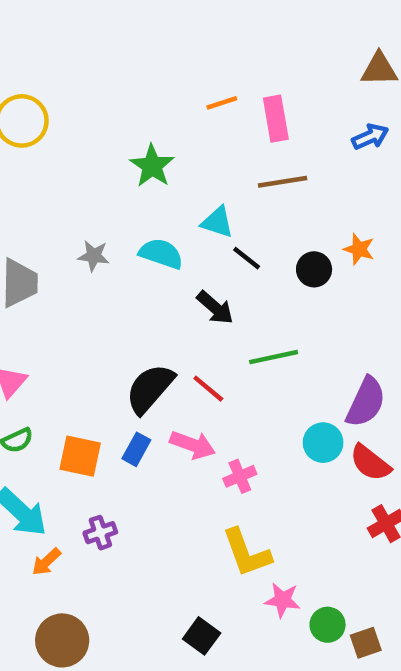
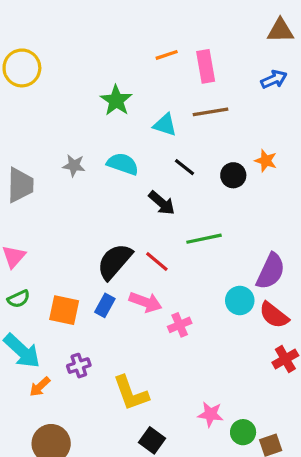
cyan triangle: (217, 222) -> (165, 125), moved
yellow L-shape: (247, 553) -> (131, 393), moved

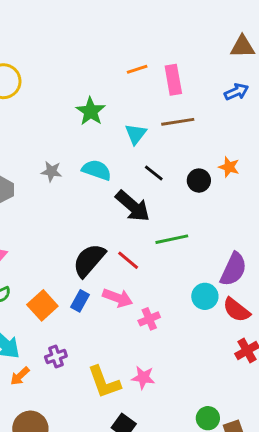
cyan triangle: (165, 125) -> (136, 134), turned 50
black arrow: (162, 203) -> (133, 206), size x1.4
orange square: (64, 310) -> (42, 305), turned 36
pink star: (210, 414) -> (143, 378), moved

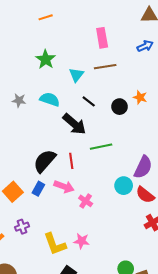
orange line: (137, 69) -> (46, 17), moved
red line: (128, 260) -> (71, 161), turned 42
pink cross: (149, 319) -> (86, 201), turned -32

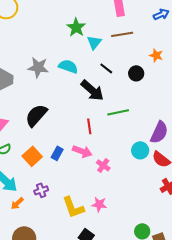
green star: (46, 59) -> (76, 27), moved
orange star: (140, 97) -> (156, 55), moved
gray star: (19, 100) -> (38, 67), size x1.5
black semicircle: (45, 161) -> (36, 115), moved

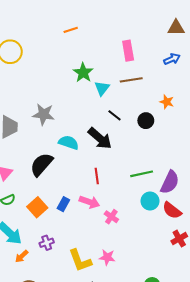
cyan semicircle: (68, 66) -> (69, 143), moved
green line: (118, 112) -> (142, 174), moved

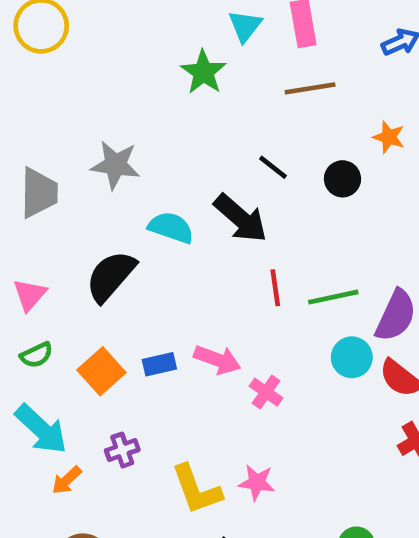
cyan triangle: (102, 88) -> (245, 26), moved
red line: (97, 176) -> (275, 288), moved
blue rectangle: (63, 204) -> (159, 364), turned 48

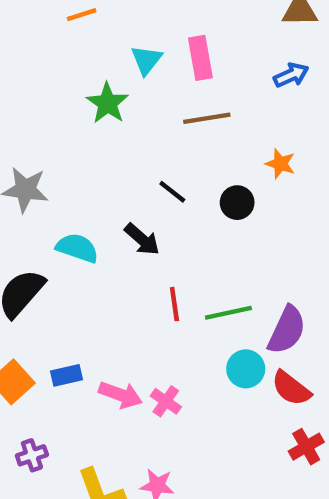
black arrow: (241, 218) -> (142, 239), size x0.7
pink arrow: (217, 360) -> (120, 395), moved

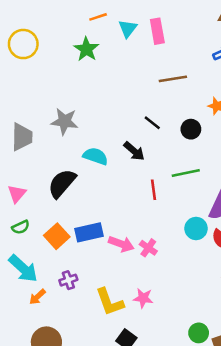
pink rectangle: (200, 58) -> (157, 31), moved
cyan triangle: (146, 60) -> (128, 29), moved
green star: (107, 103) -> (86, 49), moved
green line: (228, 313) -> (186, 173), moved
blue rectangle: (66, 375) -> (89, 232), size x1.5

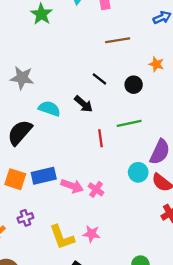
orange square: (57, 236) -> (15, 179), turned -30

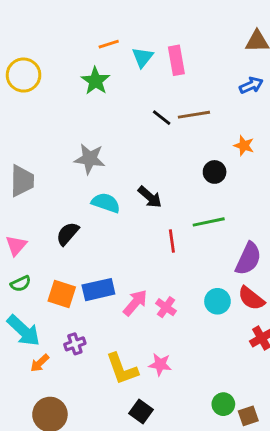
gray star: (22, 78) -> (90, 159), moved
black line: (99, 79) -> (162, 118), moved
black semicircle: (20, 132) -> (68, 234), size x0.7
cyan circle: (138, 172) -> (217, 301), moved
pink arrow: (72, 186) -> (135, 303), turned -70

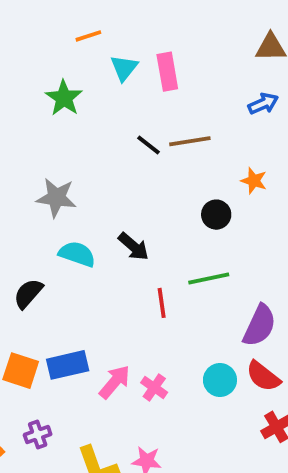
orange line: (109, 44) -> (88, 36), moved

